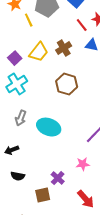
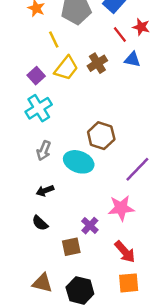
yellow line: (29, 20) -> (54, 39), moved
brown hexagon: (67, 84) -> (101, 136), moved
black arrow: (12, 150) -> (45, 191), moved
pink star: (83, 164) -> (121, 208), size x1.5
black semicircle: (18, 176) -> (40, 223), turned 32

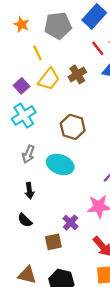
brown hexagon: (101, 136) -> (73, 127), moved
black arrow: (45, 191) -> (29, 191), turned -77

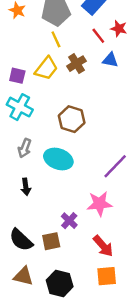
yellow line: (37, 53) -> (56, 39), moved
purple square: (21, 86) -> (17, 76), turned -35
cyan cross: (24, 115) -> (20, 107), turned -30
black semicircle: (25, 220) -> (21, 240), moved, size x1.5

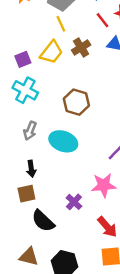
purple square: (17, 76) -> (23, 59), turned -35
black semicircle: (21, 240) -> (43, 221), moved
brown square: (51, 241) -> (26, 194), moved

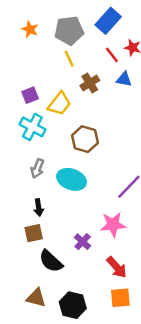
yellow trapezoid: (51, 52) -> (59, 104), moved

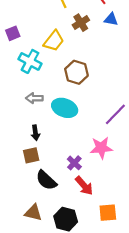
purple square: (30, 95) -> (13, 33), moved
gray arrow: (37, 168) -> (34, 98), turned 70
red arrow: (117, 267) -> (84, 186), moved

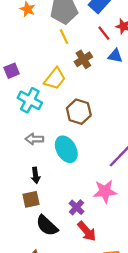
cyan ellipse: (65, 108) -> (66, 149), turned 40

